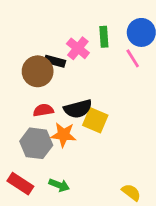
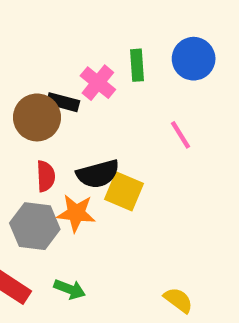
pink line: (133, 58) -> (181, 135), moved
red semicircle: (43, 110) -> (46, 176), turned 96

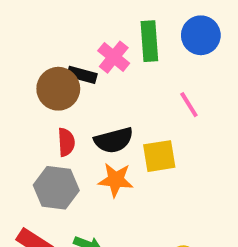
green rectangle: (137, 65) -> (149, 41), size x1.4
yellow square: (124, 191) -> (159, 156), moved, turned -32
orange star: (76, 213) -> (116, 180), moved

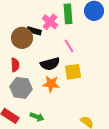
pink line: (189, 105) -> (69, 46), moved
red semicircle: (66, 142) -> (15, 65), moved

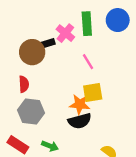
black rectangle: (34, 31) -> (46, 44), turned -32
black semicircle: (50, 64) -> (80, 121), moved
orange star: (51, 84) -> (80, 104), moved

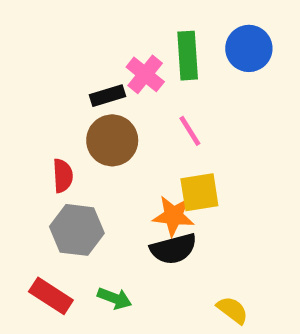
brown circle: (32, 52) -> (112, 140), moved

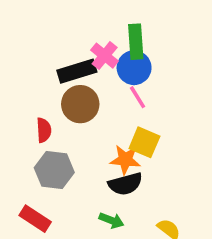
blue circle: (249, 48) -> (134, 68), moved
black rectangle: (107, 96) -> (77, 71), size x1.5
yellow square: (199, 192) -> (144, 142), turned 32
green arrow: (115, 298) -> (111, 220), moved

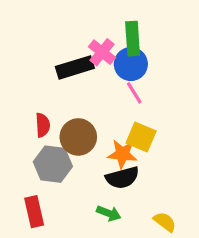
brown circle: (80, 104) -> (78, 137), moved
red rectangle: (35, 219) -> (34, 212), turned 44

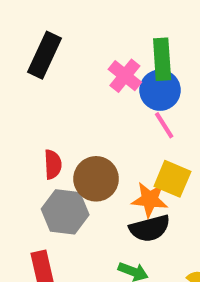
black rectangle: (75, 67) -> (44, 55), moved, turned -48

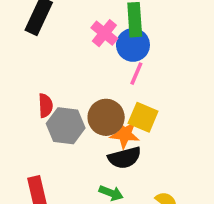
pink line: (164, 125) -> (136, 74), turned 55
brown circle: (96, 179) -> (106, 117), moved
gray hexagon: (65, 212) -> (66, 126), moved

